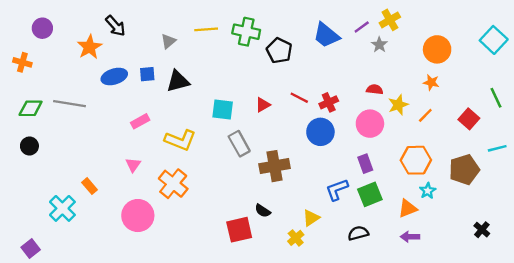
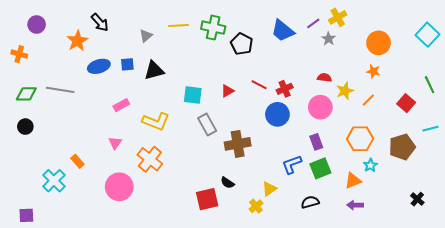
purple square: (31, 249) -> (26, 215), turned 35

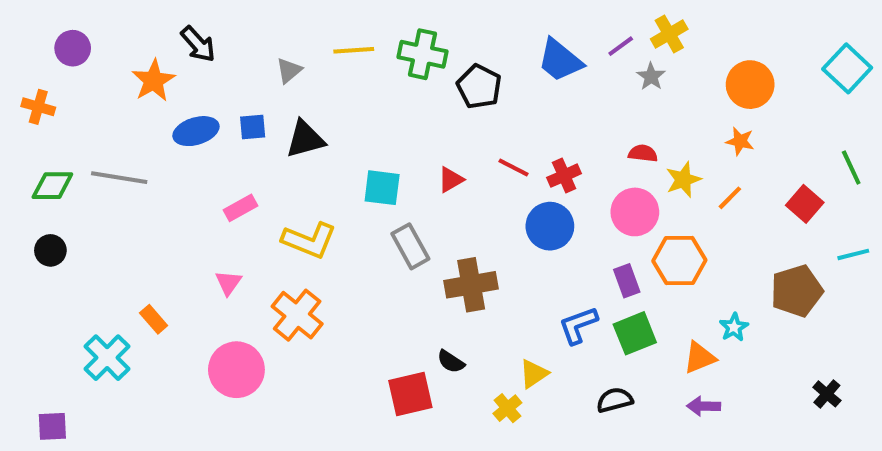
orange hexagon: (360, 139) -> (679, 261), moved

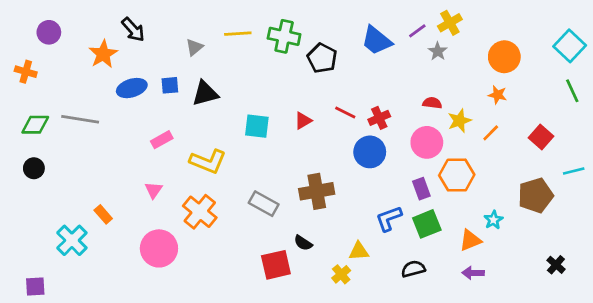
green line: (851, 167) -> (572, 91), moved
gray rectangle: (410, 246) -> (264, 204), moved, turned -32
yellow triangle: (534, 374) -> (359, 251), turned 30

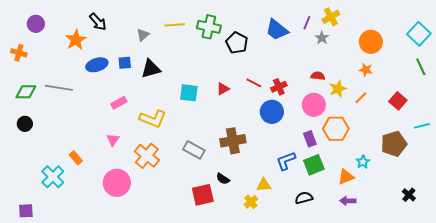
purple line: (417, 31) -> (307, 23), turned -32

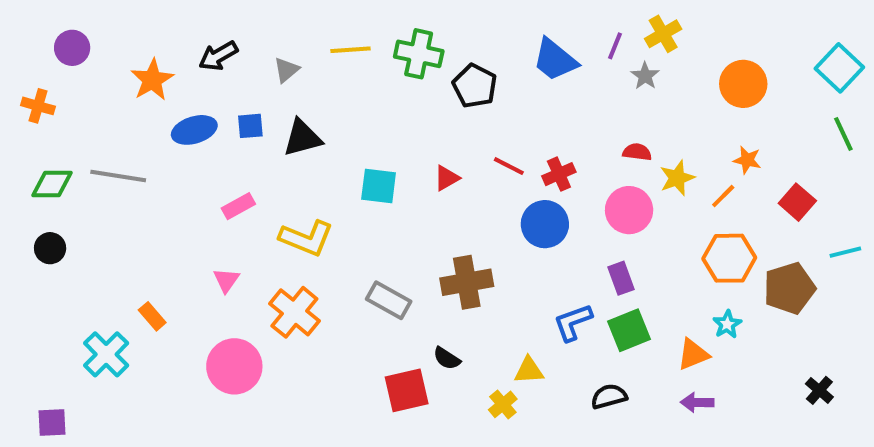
black arrow: (98, 22) -> (218, 56), moved, turned 102
orange star: (366, 70) -> (747, 160), moved
orange hexagon: (336, 129) -> (729, 258), moved

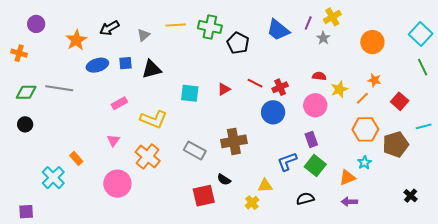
green square: (629, 330) -> (315, 166), turned -30

